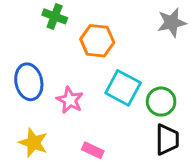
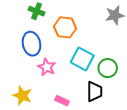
blue ellipse: (29, 82) -> (31, 44), moved
black trapezoid: (167, 140) -> (94, 91), moved

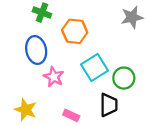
cyan square: (82, 59) -> (95, 68), turned 30

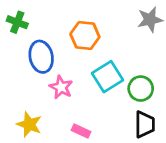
green cross: (42, 13) -> (17, 22), moved
black trapezoid: (109, 105) -> (145, 124), moved

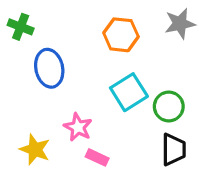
orange hexagon: (85, 35) -> (121, 35), moved
pink star: (61, 87) -> (78, 127), moved

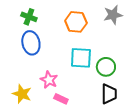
green cross: (21, 27) -> (29, 17), moved
cyan square: (129, 92) -> (81, 58), turned 35

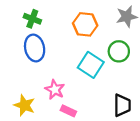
cyan square: (81, 58) -> (91, 65), turned 30
green circle: (106, 67) -> (119, 51), moved

